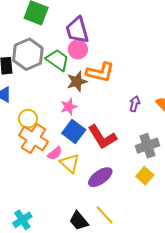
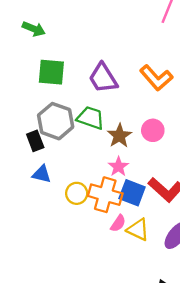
pink circle: (78, 49) -> (153, 130), moved
orange L-shape: (100, 72) -> (156, 78), moved, turned 52
orange cross: (34, 139) -> (105, 195), moved

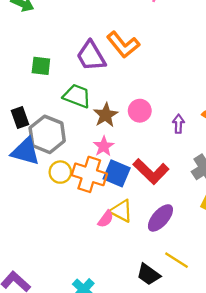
green square: (51, 72) -> (41, 66), moved, size x0.7
orange L-shape: (156, 78) -> (123, 45), moved
gray hexagon: (56, 121) -> (47, 134), moved
blue triangle: (42, 174) -> (25, 151), size x1.5
pink semicircle: (118, 223) -> (106, 219), moved

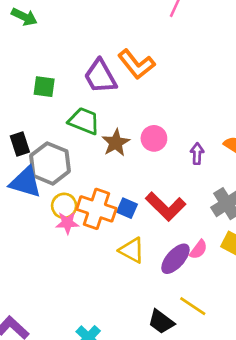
pink star: (104, 146) -> (67, 223), moved, turned 30
blue square: (117, 173) -> (127, 208), size x0.7
pink semicircle: (106, 219) -> (198, 249), moved

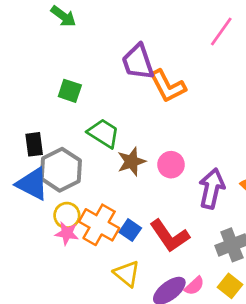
purple trapezoid: (100, 76) -> (138, 62), moved
purple arrow: (197, 154) -> (212, 188), size x1.8

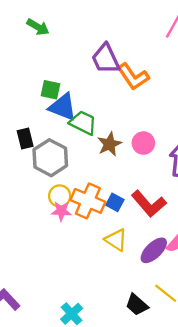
blue triangle: (32, 184) -> (63, 107), moved

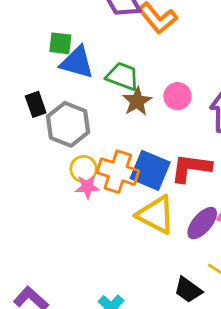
green trapezoid: (83, 123) -> (123, 76), moved
blue square: (115, 202) -> (150, 170), size x1.8
red L-shape: (149, 204) -> (191, 168), turned 144
yellow triangle: (116, 240) -> (156, 215), size x1.4

